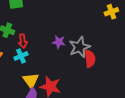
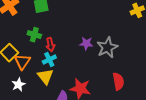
red semicircle: (90, 59) -> (118, 81), moved
yellow triangle: (31, 81) -> (45, 77), moved

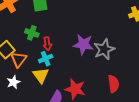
purple star: (86, 43) -> (83, 44), size x1.5

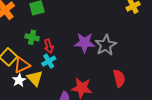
orange triangle: (19, 59) -> (22, 65), turned 36
yellow triangle: (41, 75) -> (35, 78), moved
white star: (13, 82) -> (19, 80), moved

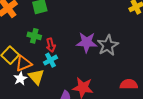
red semicircle: (119, 78) -> (129, 84), moved, turned -78

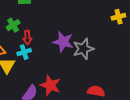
green cross: (34, 36) -> (13, 25), turned 32

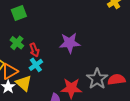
gray star: (83, 49) -> (97, 79), moved

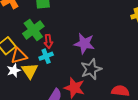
green cross: (17, 43) -> (33, 30), size x1.5
gray star: (97, 79) -> (91, 69), moved

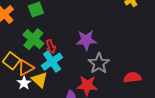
cyan cross: (46, 56) -> (52, 62), size x1.5

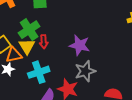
cyan cross: (52, 62) -> (39, 72), moved
yellow triangle: (40, 80) -> (27, 46), moved

